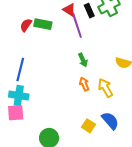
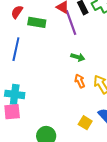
red semicircle: (26, 25) -> (17, 12), moved
green arrow: (83, 60) -> (78, 57), turned -48
blue line: (20, 69) -> (16, 49), moved

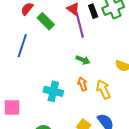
green rectangle: (37, 22) -> (46, 21), turned 30
cyan cross: (15, 94) -> (53, 91), moved

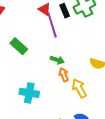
green rectangle: (46, 21) -> (19, 46), moved
orange arrow: (82, 84) -> (64, 75), moved

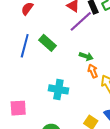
purple line: (52, 25) -> (81, 21), turned 65

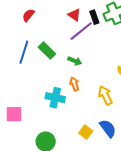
green arrow: (86, 56) -> (75, 61), moved
orange arrow: (93, 71) -> (74, 84), moved

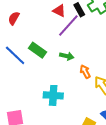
blue line: (24, 52) -> (15, 55), turned -55
orange arrow: (74, 84) -> (85, 72), moved

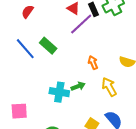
green arrow: (67, 56) -> (78, 86), moved, turned -40
orange arrow: (85, 72) -> (93, 63), moved

